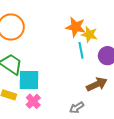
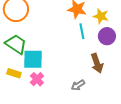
yellow star: (89, 34) -> (101, 16), moved
brown arrow: (97, 84) -> (97, 63), turned 96

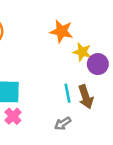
yellow star: (101, 16) -> (82, 52), moved
cyan line: (82, 31) -> (68, 93), moved

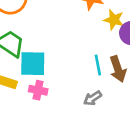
pink cross: (13, 116) -> (38, 90), turned -35

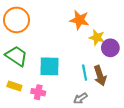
cyan square: (33, 64) -> (50, 66), moved

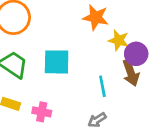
cyan square: (50, 66) -> (57, 62), moved
brown arrow: (100, 76) -> (131, 73), moved

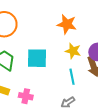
yellow star: (119, 40) -> (73, 51), moved

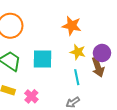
pink cross: (26, 96) -> (31, 96), turned 32

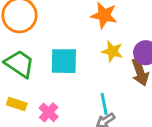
cyan line: (77, 77) -> (104, 104), moved

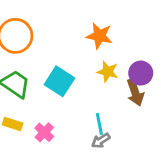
cyan square: (64, 61) -> (59, 81), turned 32

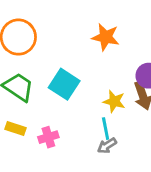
yellow star: (108, 72) -> (114, 101), moved
pink cross: (44, 132) -> (48, 137), turned 30

